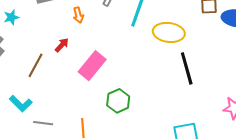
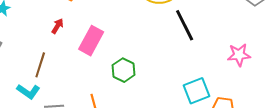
brown line: (36, 65) -> (40, 65), moved

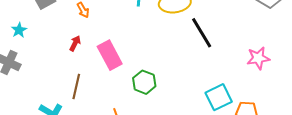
pink rectangle: (91, 41) -> (110, 55), turned -52
brown line: (40, 65) -> (76, 86), moved

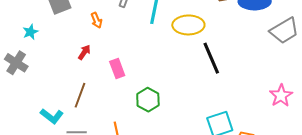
pink rectangle: (110, 55) -> (117, 68), size x0.7
pink star: (258, 58) -> (281, 96), moved, turned -30

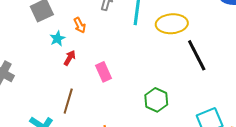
cyan star: (30, 32) -> (57, 39), moved
green hexagon: (148, 100) -> (156, 100), moved

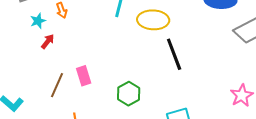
pink rectangle: (104, 72) -> (84, 76), moved
brown line: (68, 101) -> (57, 85), moved

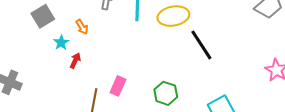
pink rectangle: (84, 76) -> (118, 86), turned 54

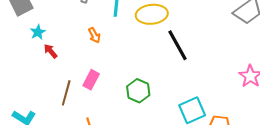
orange arrow: (82, 27) -> (94, 35), moved
red arrow: (75, 60) -> (51, 51), turned -70

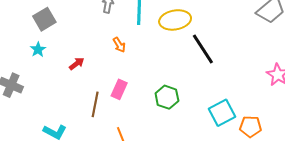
cyan star: (38, 32) -> (38, 50), moved
red arrow: (51, 51) -> (77, 64), turned 98

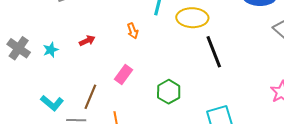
cyan star: (38, 50) -> (51, 50), moved
brown line: (95, 104) -> (90, 97), moved

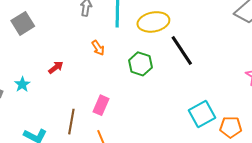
pink rectangle: (124, 74) -> (101, 105), moved
green hexagon: (169, 92) -> (140, 64), moved

